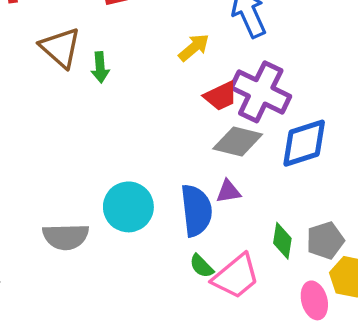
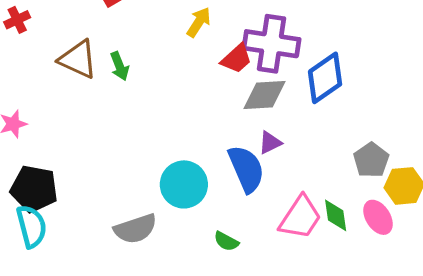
green diamond: (282, 241) -> (336, 215), moved
green semicircle: (202, 266) -> (226, 241), moved

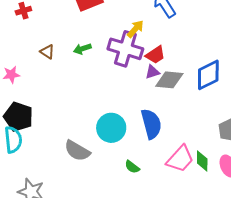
purple cross: (271, 44) -> (125, 49), moved
brown triangle: (78, 59) -> (47, 52), moved, size x0.6
green arrow: (119, 66) -> (82, 49), turned 84
purple triangle: (270, 143) -> (152, 72), moved
gray semicircle: (135, 229) -> (77, 151), turned 40

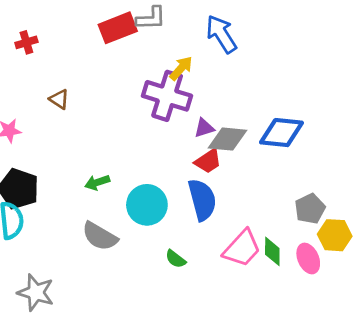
green arrow: (82, 49) -> (97, 182), moved
red trapezoid: (155, 55) -> (208, 161), moved
blue diamond: (208, 75) -> (281, 133), turned 32

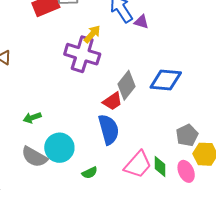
purple triangle: (204, 128) -> (141, 22), moved, turned 35
gray diamond: (228, 139) -> (127, 85), turned -56
cyan circle: (147, 205) -> (59, 148), moved
green semicircle: (176, 259) -> (90, 173), turned -63

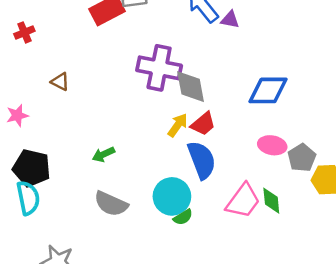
yellow arrow: (92, 34) -> (178, 125), moved
gray diamond: (127, 85) -> (191, 87), moved, turned -44
cyan circle: (59, 148) -> (172, 196), moved
pink ellipse: (186, 171) -> (272, 145), moved, turned -50

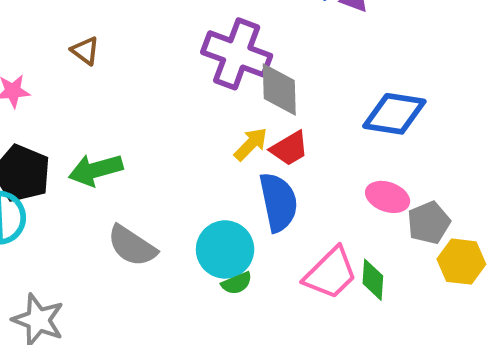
green arrow: (103, 154) -> (96, 170), moved, size x1.5

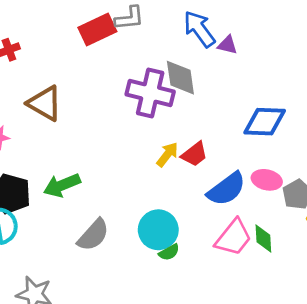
brown triangle: (85, 51) -> (45, 103), size x1.8
gray diamond: (279, 89) -> (180, 78), moved
blue semicircle: (278, 202) -> (226, 189), moved, turned 72
gray semicircle: (132, 246) -> (93, 235), turned -75

